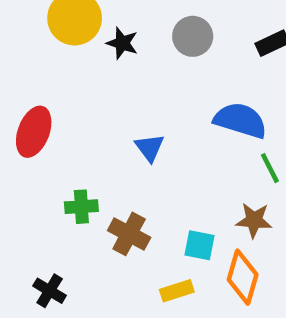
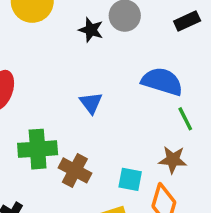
black star: (122, 43) -> (91, 30), moved
green cross: (81, 207) -> (38, 149), size x1.5

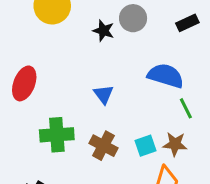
brown cross: (75, 170) -> (103, 146), moved
cyan square: (130, 179) -> (145, 146), moved, turned -30

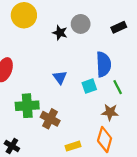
blue semicircle: (166, 76) -> (103, 64), turned 70
brown cross: (103, 146) -> (50, 119), moved
cyan square: (145, 146) -> (89, 86), moved

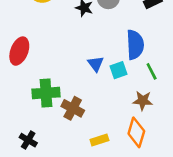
blue triangle: (60, 77) -> (96, 64), moved

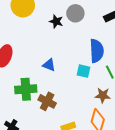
blue triangle: (96, 64) -> (49, 65), moved, turned -32
cyan square: (119, 70) -> (83, 71), turned 32

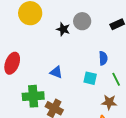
blue semicircle: (97, 51) -> (103, 58), size x0.6

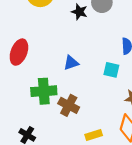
blue triangle: (56, 72) -> (71, 63), turned -40

